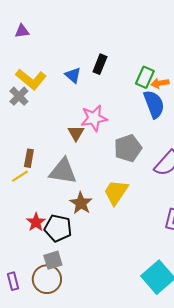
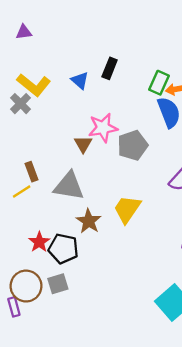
gray pentagon: (128, 148) -> (133, 145), moved
brown rectangle: (29, 158) -> (32, 172), turned -30
brown circle: (47, 279) -> (26, 286), moved

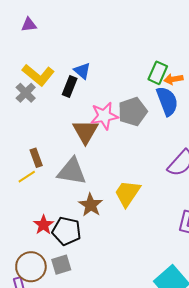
black rectangle: (110, 68) -> (70, 86), moved
brown triangle: (83, 144) -> (85, 132), size x1.5
gray pentagon: (133, 145) -> (133, 112), moved

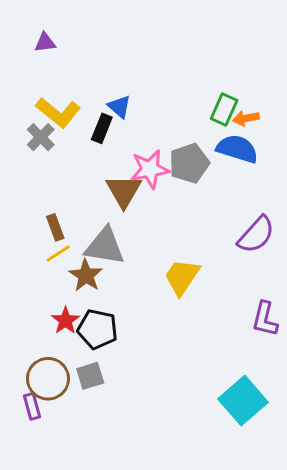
blue semicircle: (167, 101) -> (237, 149), turned -52
yellow line: (27, 177) -> (58, 254), moved
brown star: (91, 205) -> (86, 275), moved

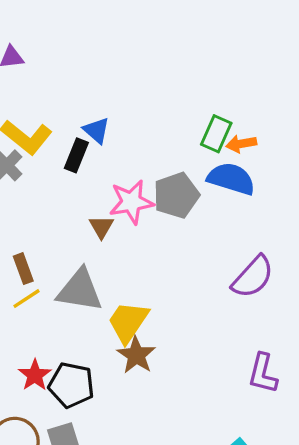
brown triangle: (124, 191) -> (101, 227), size x0.6
brown star: (86, 275) -> (136, 355), moved
yellow trapezoid: (182, 277) -> (128, 322), moved

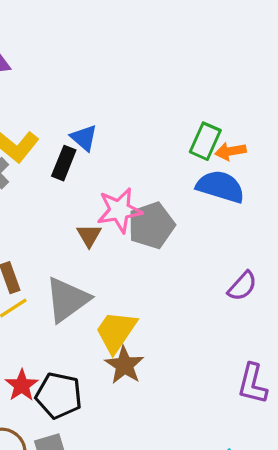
gray pentagon: (176, 195) -> (151, 225), moved
purple semicircle: (253, 277) -> (242, 286), size x0.7
gray triangle: (80, 290) -> (67, 300), turned -45

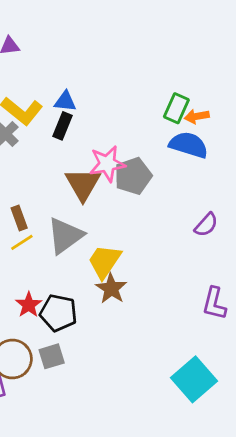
blue triangle: (84, 138) -> (65, 101), moved, turned -35
brown triangle: (89, 235) -> (83, 184), size x1.8

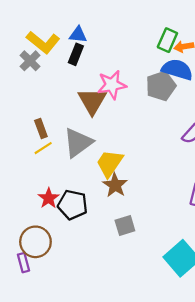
gray pentagon: (133, 176) -> (161, 86), moved
gray square: (52, 356) -> (125, 225), moved

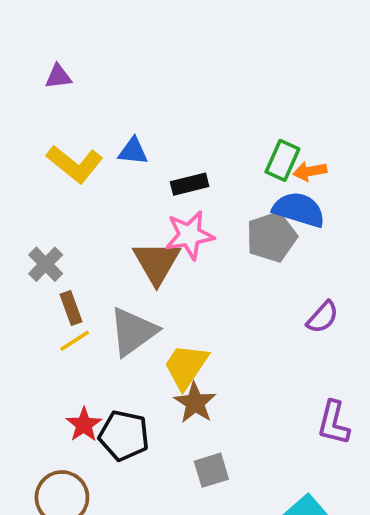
black rectangle: (76, 54) -> (190, 184), moved, turned 54
gray cross: (30, 61) -> (46, 264), moved

